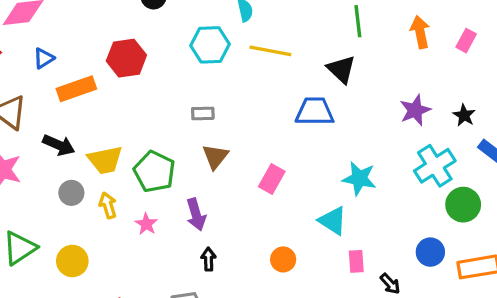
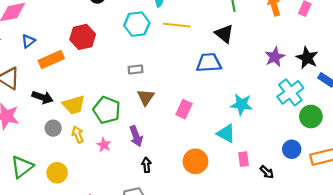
black star: (464, 115) -> (307, 58), size x1.5
orange circle: (283, 259) -> (195, 161), size x1.5

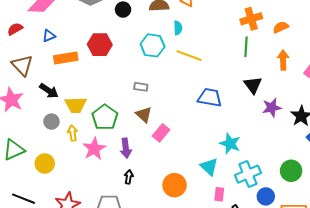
black triangle: (224, 34) -> (253, 85), moved
cyan cross: (290, 92) -> (248, 174), moved
brown triangle: (146, 97) -> (144, 115), turned -36
pink rectangle: (184, 109) -> (161, 133), moved
pink star: (104, 145) -> (94, 149), size x1.6

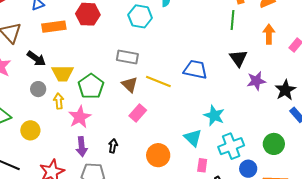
yellow line: (189, 56) -> (158, 81), moved
gray rectangle: (141, 87) -> (127, 57), size x1.5
pink rectangle: (161, 133) -> (138, 113), moved
purple arrow: (126, 148) -> (82, 147), moved

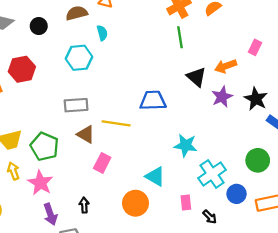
orange arrow: (269, 34) -> (226, 66), moved, turned -96
cyan triangle: (193, 138) -> (155, 177), moved

